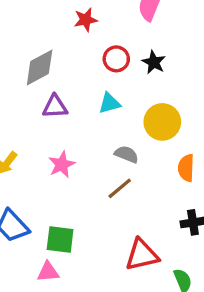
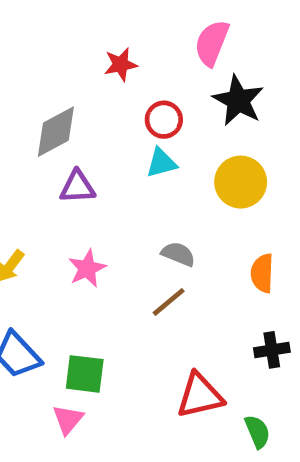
black star: (154, 62) -> (238, 100), moved, size x1.5
cyan triangle: (109, 103) -> (161, 163), moved
yellow circle: (162, 122) -> (241, 182), moved
pink triangle: (48, 272) -> (68, 420), turned -45

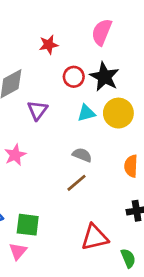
black star: (238, 100) -> (104, 77), moved
cyan triangle: (161, 163) -> (86, 113), moved
purple triangle: (77, 187) -> (37, 110), moved, turned -50
pink star: (87, 268) -> (15, 155), moved

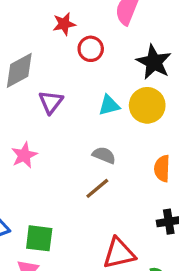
red circle: (74, 77) -> (91, 49), moved
black star: (104, 77) -> (154, 62), moved

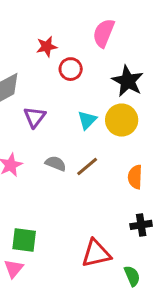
cyan triangle: (109, 105) -> (87, 120), turned -30
gray semicircle: (104, 155) -> (56, 164), moved
brown line: (97, 188) -> (87, 167), moved

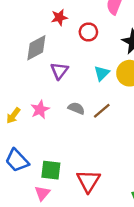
red star: (47, 47) -> (59, 17), moved
red triangle: (96, 253) -> (88, 181), moved, turned -45

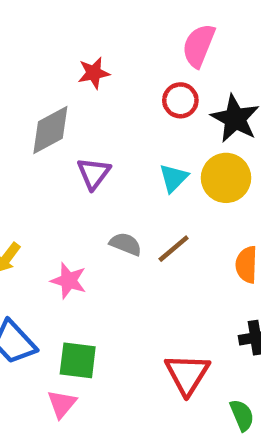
red circle: (88, 32) -> (180, 100), moved
pink star: (40, 110) -> (69, 281), moved, turned -30
red triangle: (88, 181) -> (187, 374), moved

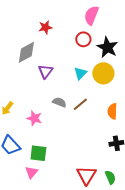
red triangle: (187, 374) -> (86, 175), moved

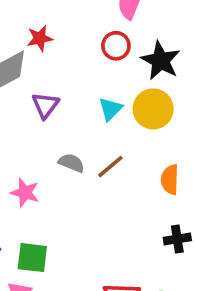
red star: (45, 27) -> (40, 38), moved

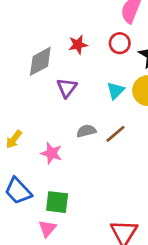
red star: (40, 38) -> (78, 45), moved
gray semicircle: (71, 163) -> (86, 131), turned -36

